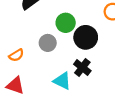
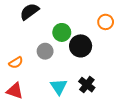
black cross: (82, 68) -> (87, 85), moved
cyan triangle: (62, 81) -> (59, 87), turned 30

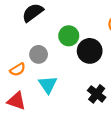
gray circle: (45, 51) -> (39, 54), moved
cyan triangle: (59, 87) -> (48, 85), moved

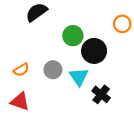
gray circle: (39, 54) -> (53, 70), moved
cyan triangle: (48, 85) -> (79, 77), moved

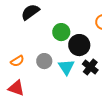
black cross: (101, 94) -> (90, 67), moved

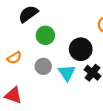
green circle: (61, 32) -> (45, 35), moved
orange semicircle: (17, 61) -> (14, 58), moved

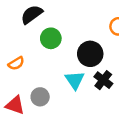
gray circle: (43, 66) -> (40, 97), moved

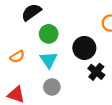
cyan triangle: (75, 80) -> (49, 60), moved
gray circle: (40, 97) -> (52, 87), moved

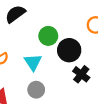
green circle: (49, 34) -> (48, 36), moved

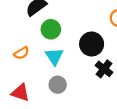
green circle: (48, 36) -> (51, 29), moved

